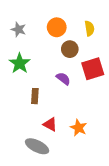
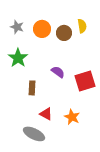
orange circle: (57, 27) -> (42, 29), moved
brown circle: (70, 49) -> (64, 33), moved
red square: (93, 69) -> (85, 81), moved

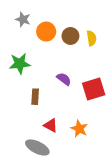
yellow semicircle: (82, 26) -> (91, 38), moved
gray star: (17, 27) -> (23, 19), moved
green star: (18, 58) -> (20, 64), turned 30

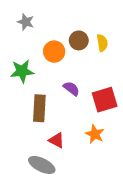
orange circle: (46, 32) -> (54, 52), moved
brown rectangle: (35, 97) -> (39, 108), size x1.5
orange star: (79, 129) -> (95, 134), moved

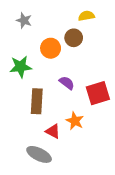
yellow semicircle: (102, 43) -> (86, 16), moved, turned -91
orange star: (95, 134) -> (75, 121), moved

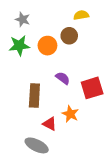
green star: (21, 67) -> (19, 46), moved

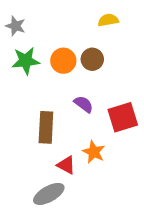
gray star: (23, 19) -> (16, 26), moved
brown circle: (69, 36) -> (92, 59), moved
gray ellipse: (37, 145) -> (49, 194), turned -55

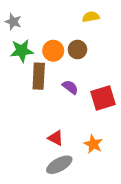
brown rectangle: (46, 127) -> (39, 76), moved
orange star: (94, 152) -> (93, 144), moved
gray ellipse: (49, 194) -> (59, 165), moved

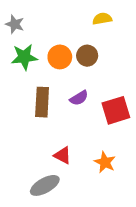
brown rectangle: (39, 76) -> (42, 102), moved
purple semicircle: (70, 87) -> (79, 98), turned 112
gray ellipse: (59, 165) -> (45, 185), moved

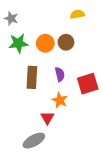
purple semicircle: (79, 98) -> (60, 74), turned -72
red triangle: (63, 155) -> (47, 118), turned 32
orange star: (105, 162) -> (60, 100), moved

